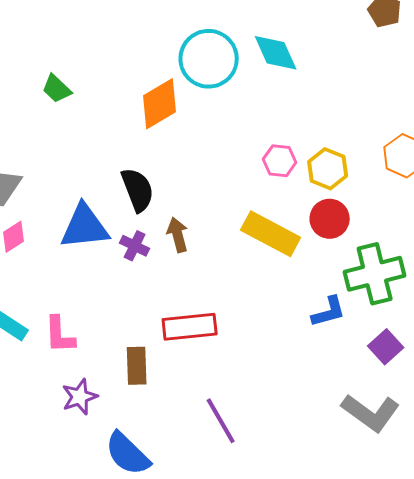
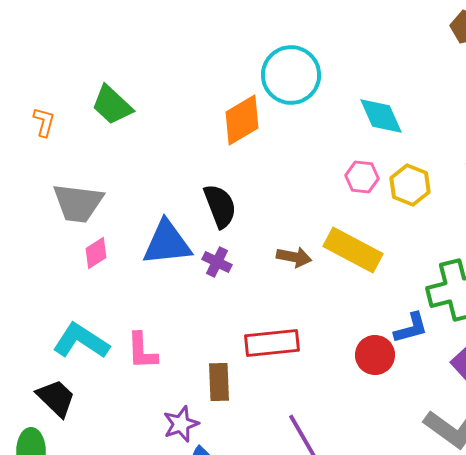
cyan diamond: (276, 53) -> (381, 116), moved
green trapezoid: (57, 89) -> (112, 105), moved, size x1.4
red circle: (330, 219) -> (375, 355), moved
brown arrow: (178, 235) -> (294, 257), moved, turned 116
purple star: (80, 397) -> (181, 424), moved

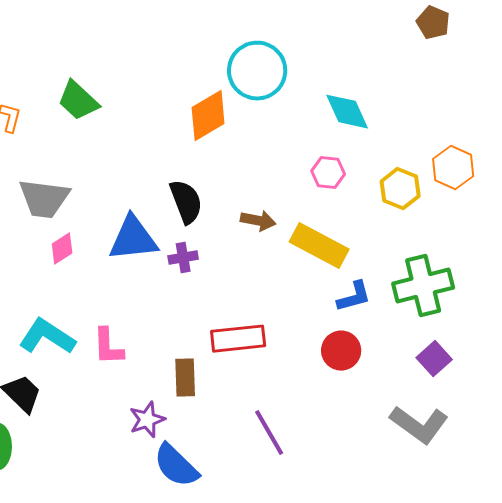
yellow hexagon: (410, 185) -> (400, 189), moved
brown arrow: (294, 257) -> (258, 221), moved
purple cross: (217, 262) -> (183, 258), turned -36
blue L-shape: (411, 328) -> (354, 297), moved

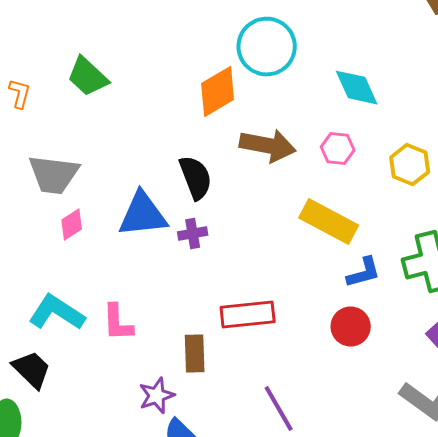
brown arrow: (258, 221) -> (268, 146), moved, size x1.6

